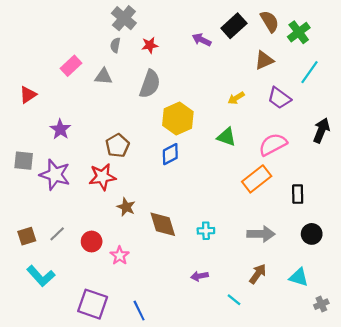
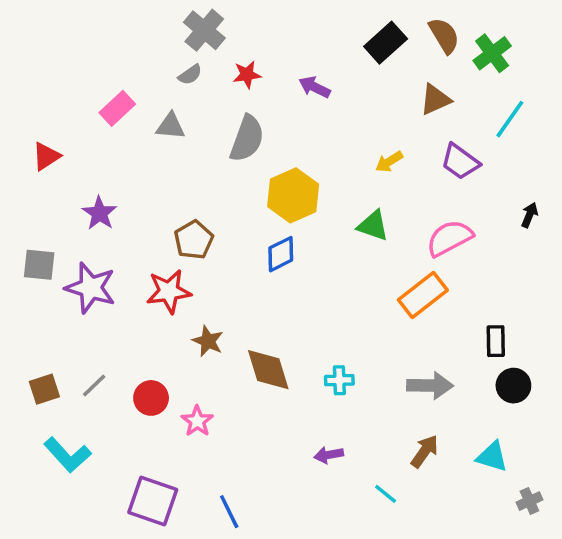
purple arrow: (202, 40) -> (314, 87), moved
gray semicircle: (115, 45) -> (190, 75), turned -136
black arrow: (321, 130) -> (529, 215), size x0.6
black rectangle: (298, 194) -> (496, 341), moved

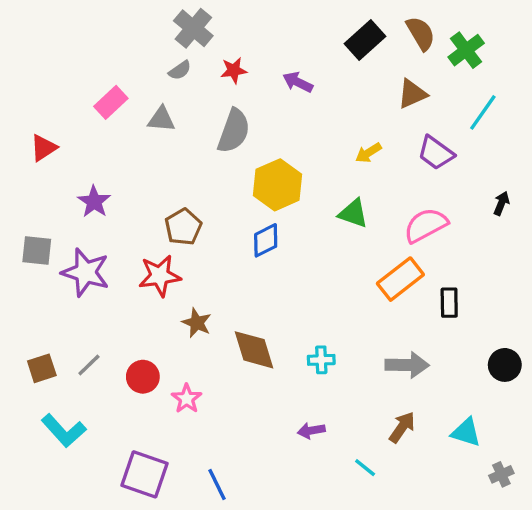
black rectangle: (496, 341) -> (449, 303), moved
black circle: (513, 386) -> (505, 365), moved

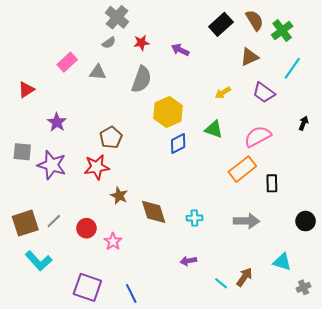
blue diamond: (266, 240) -> (178, 144), moved
brown square: (42, 368) -> (25, 223), size x1.5
brown arrow: (402, 427) -> (244, 277), moved

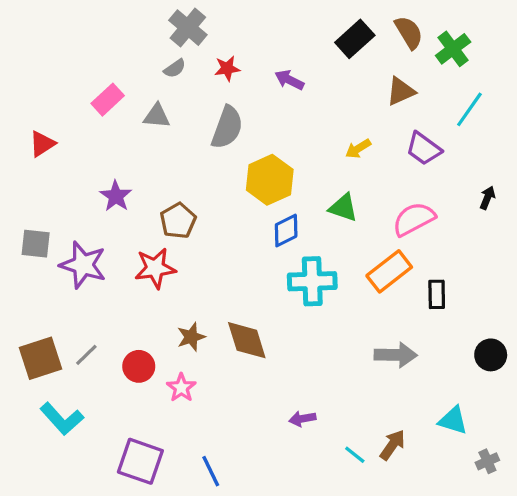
purple star: (57, 122) -> (116, 196), moved
brown star: (119, 196) -> (191, 337), moved, turned 30
cyan cross: (194, 218) -> (312, 281), moved, size x1.8

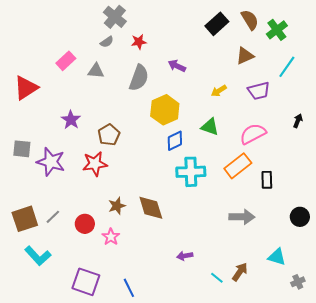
purple arrow: (289, 80) -> (177, 66), moved
red triangle: (42, 144) -> (26, 88), size x1.5
purple trapezoid: (424, 149) -> (259, 91), turned -50

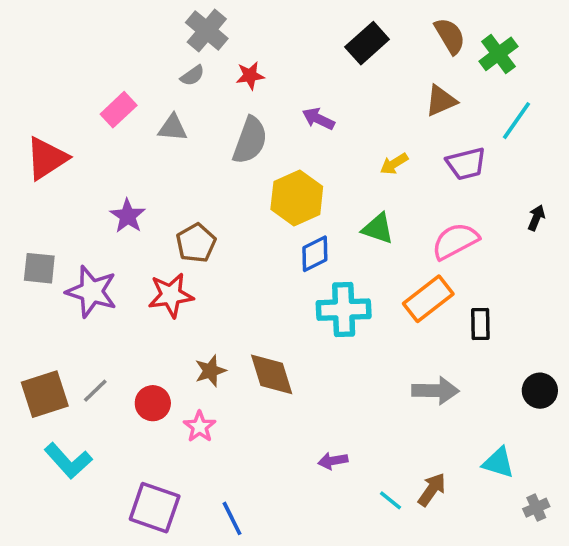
black rectangle: (217, 24) -> (367, 43), moved

